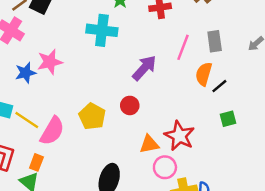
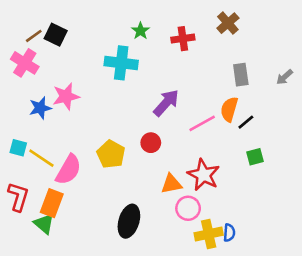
pink line: (183, 47) -> (202, 123), moved, turned 40
orange rectangle: (36, 162) -> (52, 203), size x1.5

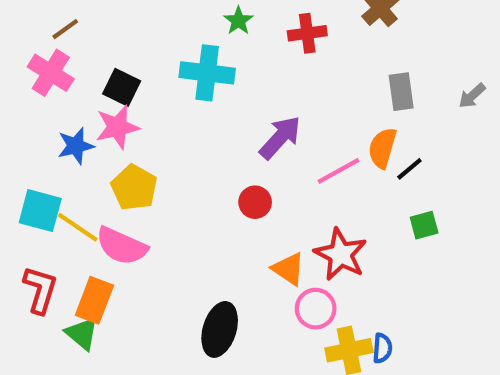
black square: (56, 35) -> (122, 87), moved
cyan square: (18, 148) -> (40, 211), size x1.5
yellow pentagon: (111, 154) -> (134, 188), moved
pink semicircle: (68, 170) -> (122, 246), turned 84
orange triangle: (171, 184) -> (288, 269), turned 45

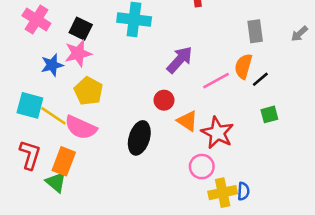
orange triangle: (288, 269) -> (187, 121), moved
black ellipse: (220, 329) -> (139, 138), moved

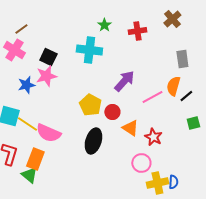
yellow pentagon: (89, 91) -> (90, 105), moved
red star: (217, 133) -> (153, 137), size x0.7

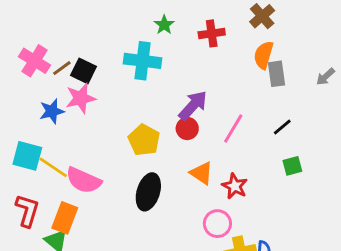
brown line: (21, 29) -> (62, 68), moved
orange semicircle: (173, 86) -> (264, 55), moved
pink line: (152, 97) -> (233, 129), turned -30
red circle: (112, 112) -> (187, 129), moved

